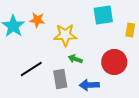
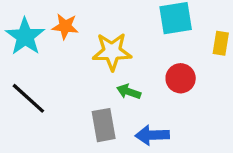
red circle: (114, 62) -> (181, 78), moved, size x0.7
black line: (31, 69) -> (28, 98), moved, turned 75

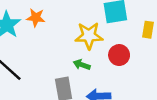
yellow star: (112, 52) -> (89, 36), moved

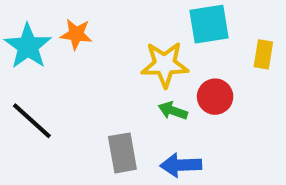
green arrow: (82, 65) -> (173, 111), moved

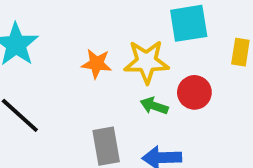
orange star: (76, 34) -> (97, 64), moved

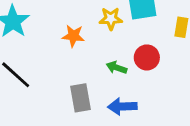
yellow star: (146, 62) -> (111, 19), moved, size x0.7

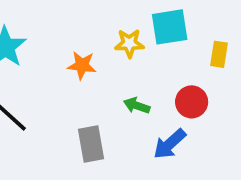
red circle: (147, 57) -> (192, 102), moved
blue arrow: (122, 106) -> (170, 144), moved, turned -40

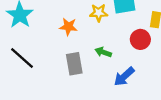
red circle: (192, 102) -> (140, 39), moved
gray rectangle: (91, 144) -> (74, 64), moved

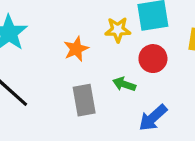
orange star: (68, 27) -> (76, 49), turned -30
red circle: (140, 39) -> (153, 59), moved

